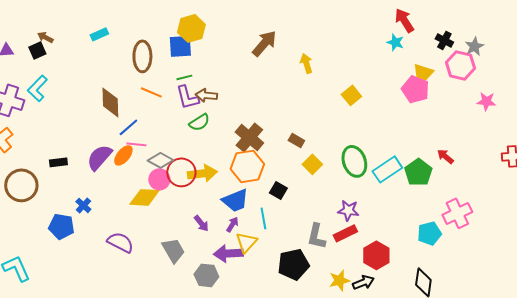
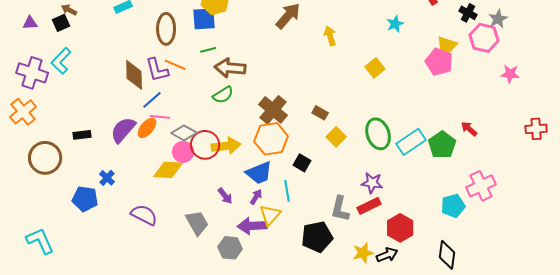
cyan star: (395, 42) -> (395, 24), moved, turned 30
brown arrow: (206, 95) -> (230, 68), size x1.4
purple L-shape: (187, 97) -> (157, 70), moved

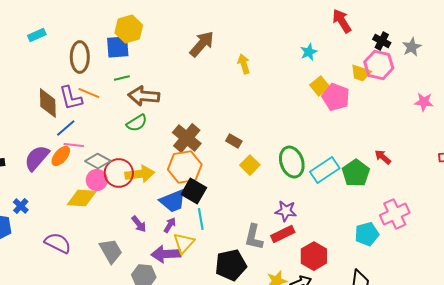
pink hexagon: (484, 38) -> (379, 65), moved
pink pentagon: (439, 62) -> (336, 97), moved
yellow square: (375, 68) -> (320, 86), moved
black square: (302, 163) -> (194, 191), moved, size x1.4

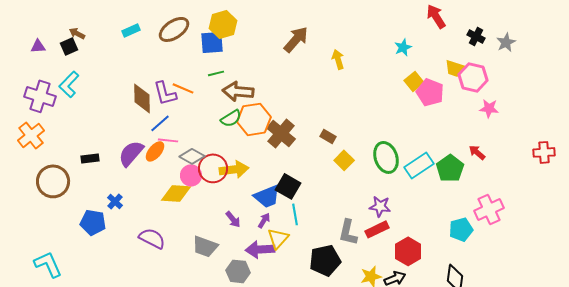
brown ellipse: (80, 57) -> (174, 29), moved, turned 56
pink hexagon: (379, 65) -> (473, 77), moved
pink star: (424, 102) -> (489, 108), moved
orange hexagon: (185, 167) -> (254, 119), moved
gray trapezoid: (111, 251) -> (205, 246), turned 140

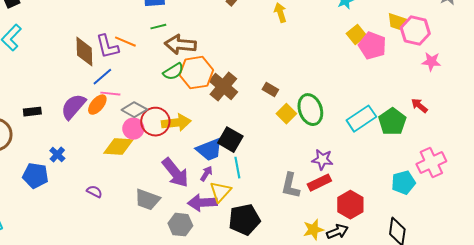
green ellipse: (386, 157) -> (310, 110), moved
purple arrow: (233, 219) -> (175, 173), size x1.8
purple semicircle: (152, 238) -> (94, 192), size x0.6
black pentagon: (325, 260) -> (244, 220), moved

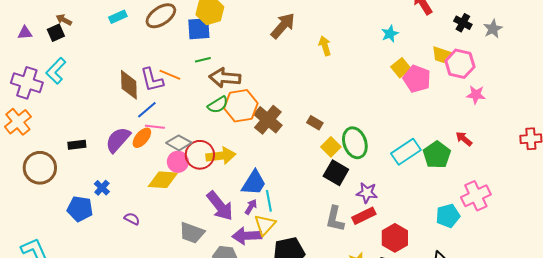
black square: (230, 140) -> (336, 173), moved
blue trapezoid: (209, 150) -> (254, 183), turned -36
cyan line: (237, 168) -> (269, 201), moved
purple semicircle: (94, 192) -> (132, 219), moved

